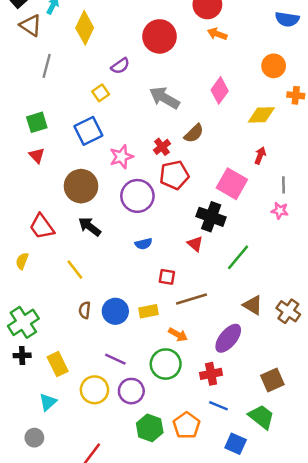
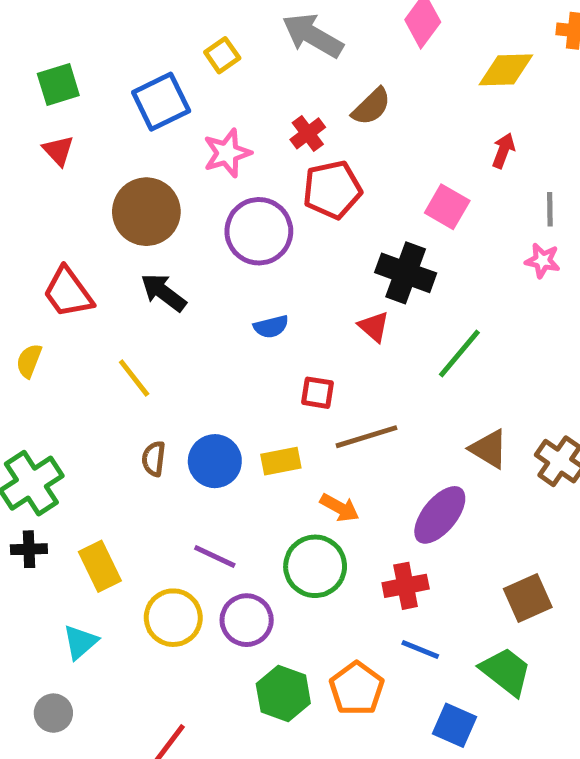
yellow square: (101, 93) -> (222, 55), moved
pink square: (232, 184) -> (447, 207), size x0.7

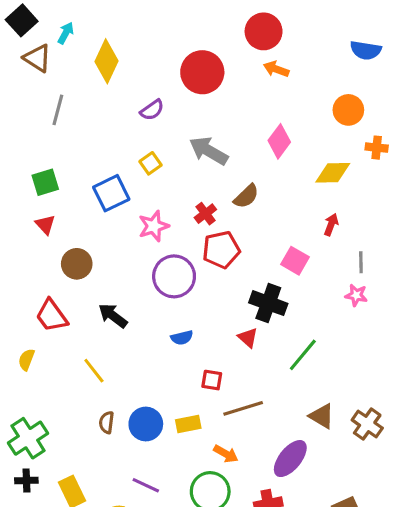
brown circle: (146, 212) -> (77, 264), moved, size x0.7

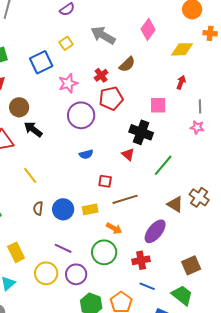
pink square: (295, 261) -> (158, 105), turned -30
black arrow: (113, 316) -> (33, 129), moved
brown cross: (367, 424) -> (199, 197), moved

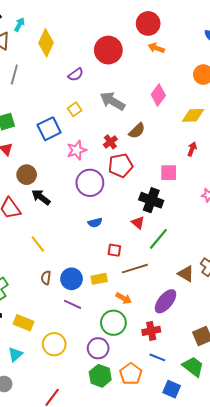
green line: (163, 165) -> (158, 239), moved
purple line: (63, 248) -> (73, 304), moved
yellow rectangle: (16, 252) -> (24, 323), turned -42
purple circle: (76, 274) -> (98, 348), moved

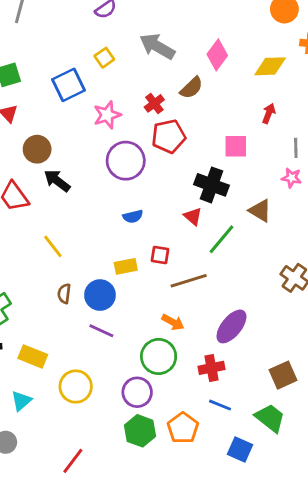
pink diamond: (158, 95) -> (217, 55), moved
brown triangle: (186, 274) -> (260, 211), moved
yellow rectangle: (99, 279) -> (126, 266), moved

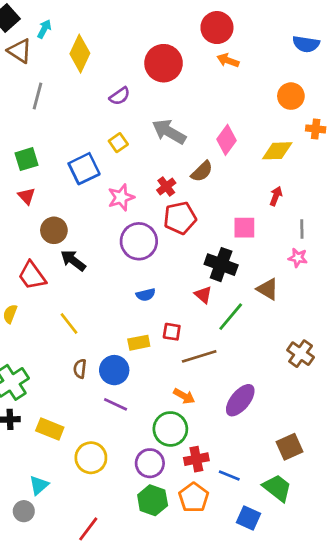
red cross: (211, 368) -> (196, 459), moved
cyan triangle: (21, 401) -> (39, 485), moved

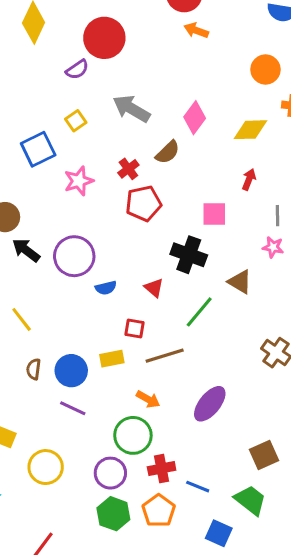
red circle: (164, 63) -> (104, 38), moved
purple circle: (139, 241) -> (74, 256), moved
red triangle: (203, 295) -> (154, 288), moved
yellow rectangle: (139, 343) -> (112, 359), moved

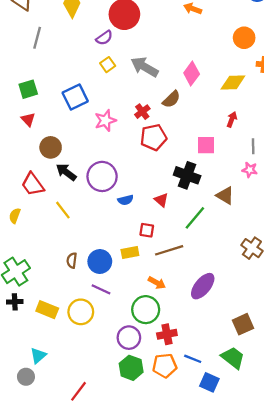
yellow square: (76, 121) -> (108, 65), moved
yellow line: (22, 319) -> (63, 210), moved
yellow circle: (46, 467) -> (81, 312), moved
blue line: (198, 487) -> (193, 359), moved
orange pentagon: (159, 511) -> (165, 366), turned 30

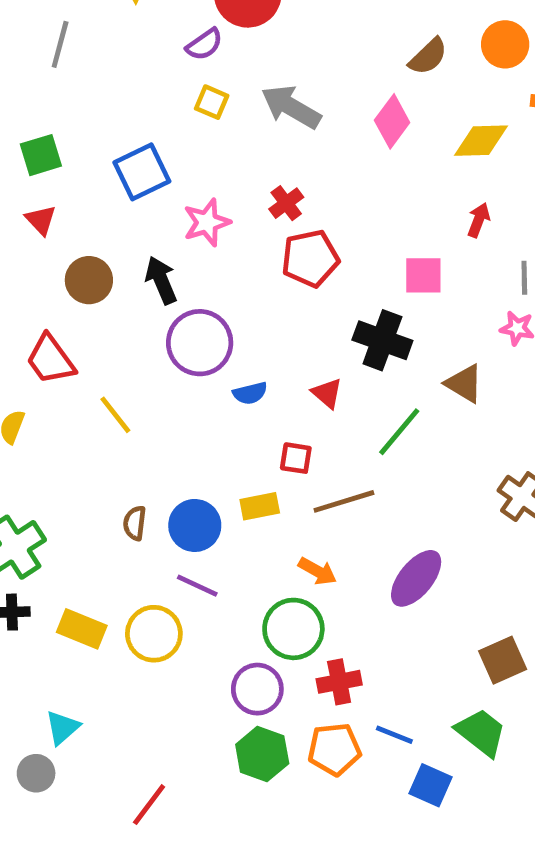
yellow square: (108, 65) -> (212, 102), turned -32
brown semicircle: (171, 99) -> (428, 56), moved
black arrow: (66, 172) -> (161, 280), moved, turned 30

